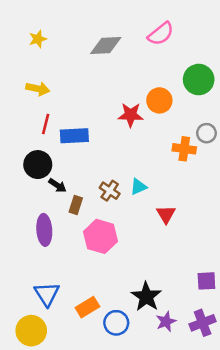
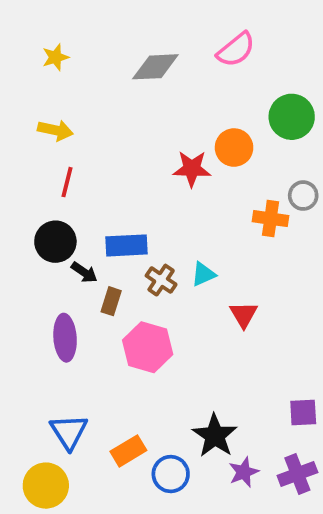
blue rectangle: (74, 136) -> (126, 245), moved

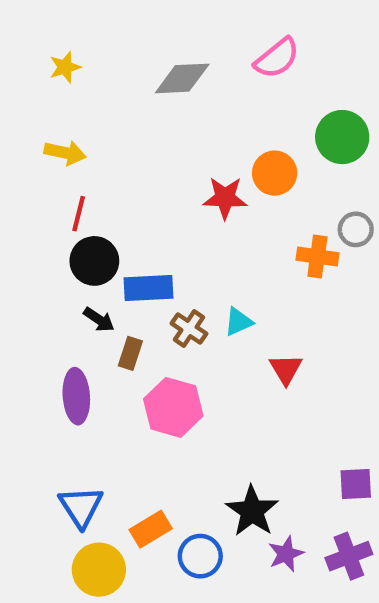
black circle: (55, 242) -> (94, 261), moved
yellow circle: (46, 486) -> (99, 570), moved

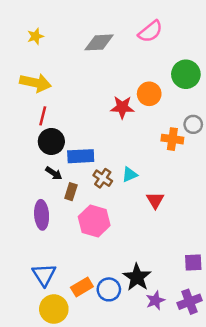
yellow arrow: (65, 153) -> (35, 83), size x1.4
blue circle: (200, 556) -> (109, 289), moved

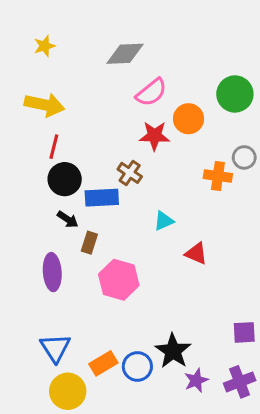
pink semicircle: (150, 31) -> (151, 92), moved
brown cross: (103, 178) -> (130, 173), moved
red triangle: (155, 200) -> (196, 253), turned -36

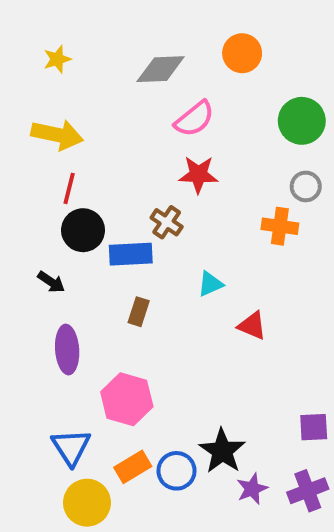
orange circle: (188, 119) -> (242, 53), moved
gray circle: (244, 157) -> (306, 186), moved
black arrow: (68, 219) -> (51, 282), moved
brown rectangle: (89, 243) -> (139, 312), moved
pink hexagon: (119, 280) -> (127, 399), moved

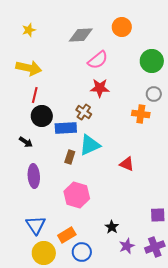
cyan triangle: (210, 284) -> (90, 145), moved, size x1.6
pink hexagon: (127, 399) -> (77, 195), moved
black star: (222, 451) -> (112, 227), size x0.6
blue circle: (176, 471) -> (82, 252), moved

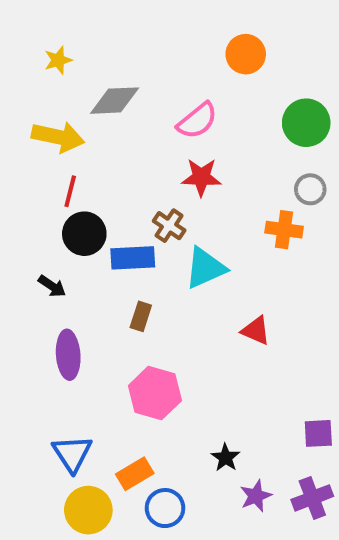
gray diamond: (81, 35) -> (115, 101), moved
cyan triangle: (90, 145) -> (205, 268), moved

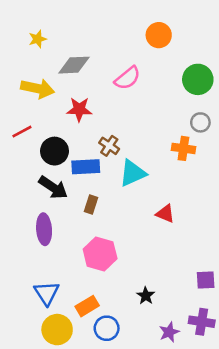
red star: (201, 177) -> (79, 109), moved
red line: (70, 191) -> (22, 132), moved, turned 48
black arrow: (52, 286) -> (53, 188), moved, size x1.6
purple star: (256, 496) -> (169, 332), moved
purple cross: (312, 498) -> (202, 322), turned 30

